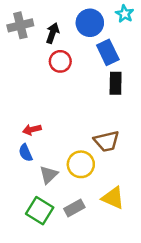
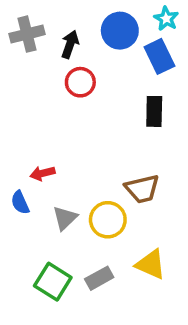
blue rectangle: (108, 52) -> (159, 56), moved
blue semicircle: (25, 153) -> (20, 203), moved
gray triangle: (49, 175) -> (65, 218), moved

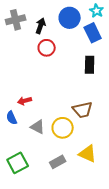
gray triangle: (65, 218) -> (38, 127), turned -49
green square: (53, 282) -> (18, 163), moved, turned 30

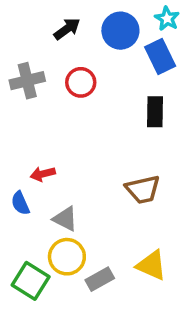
gray cross: (16, 20) -> (27, 81), moved
black arrow: (41, 26) -> (67, 29), moved, turned 35
yellow circle: (63, 128) -> (67, 257), moved
green square: (18, 163) -> (31, 281), turned -30

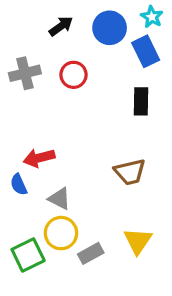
red arrow: (43, 174) -> (39, 158), size x1.4
yellow triangle: (152, 265) -> (138, 241), turned 40
green square: (31, 281) -> (28, 255), turned 32

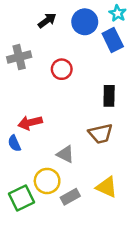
red circle: (74, 75) -> (62, 69), moved
black rectangle: (141, 101) -> (109, 96), moved
gray triangle: (59, 199) -> (65, 154), moved
yellow triangle: (138, 241) -> (107, 187), turned -40

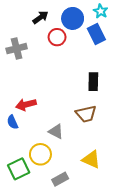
red circle: (62, 69) -> (57, 37), moved
gray rectangle: (70, 197) -> (60, 179), moved

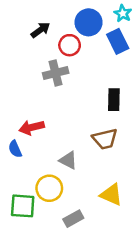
black arrow: (40, 17) -> (40, 30), moved
gray cross: (17, 49) -> (56, 73), moved
green square: (19, 169) -> (23, 206), turned 30

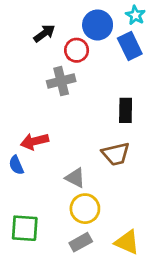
yellow circle: (49, 188) -> (85, 209), moved
yellow triangle: (111, 195) -> (127, 242), moved

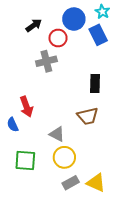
red arrow: (34, 141) -> (26, 107), turned -96
green square: (25, 228) -> (25, 160), moved
gray rectangle: (81, 242) -> (71, 183), moved

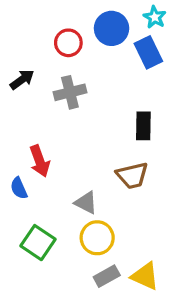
black arrow: (34, 25) -> (22, 80), moved
red circle: (58, 38) -> (68, 43), moved
green square: (25, 160) -> (38, 243), turned 30

